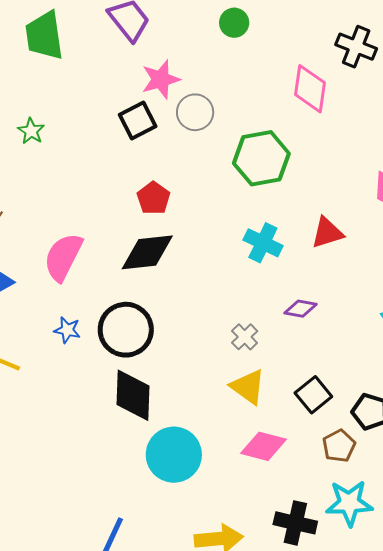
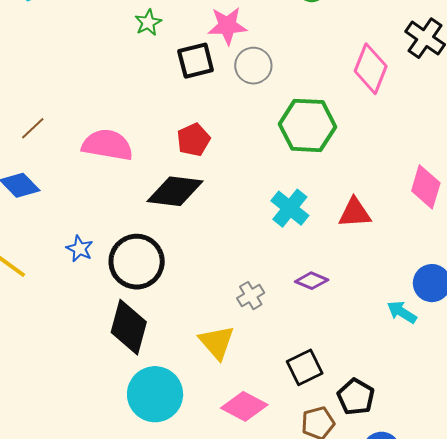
green star: (31, 131) -> (148, 23), moved
pink semicircle: (63, 257) -> (107, 145), moved, turned 60
yellow triangle: (248, 387) -> (217, 342), moved

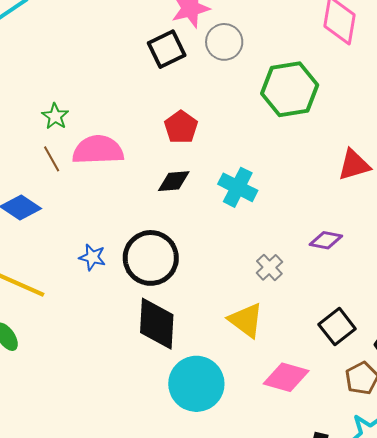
green star: (148, 23) -> (55, 116), moved
brown line: (33, 128) -> (52, 159), moved, turned -64
black diamond: (175, 191) -> (174, 181), size x0.6
cyan cross: (290, 208) -> (238, 187), moved

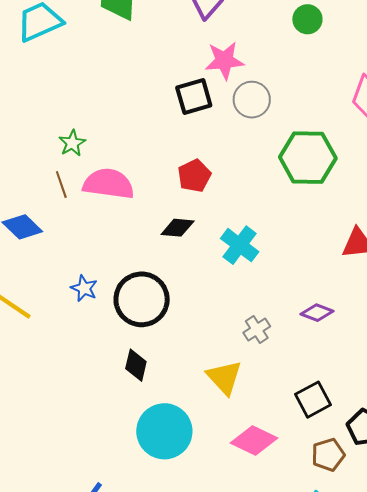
black diamond: (157, 324) -> (136, 365), size x0.6

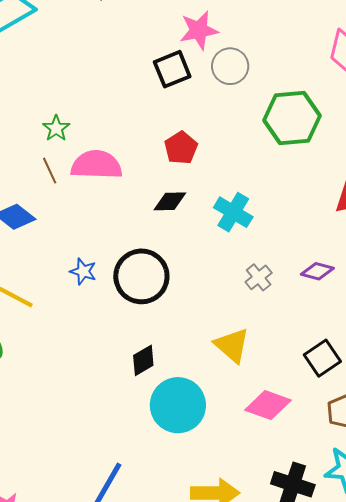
gray cross: (257, 329) -> (259, 277), moved
black diamond: (136, 365) -> (143, 360), moved, turned 52

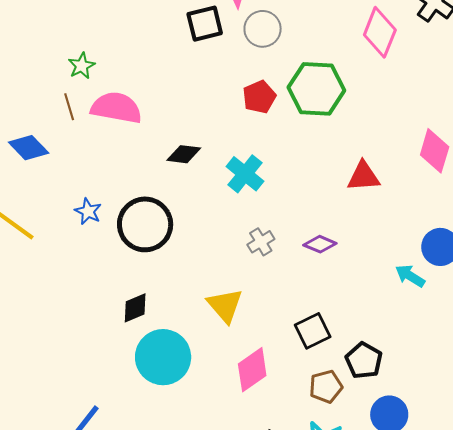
red pentagon: (181, 148) -> (259, 97), moved
pink diamond: (268, 405) -> (252, 370), turned -63

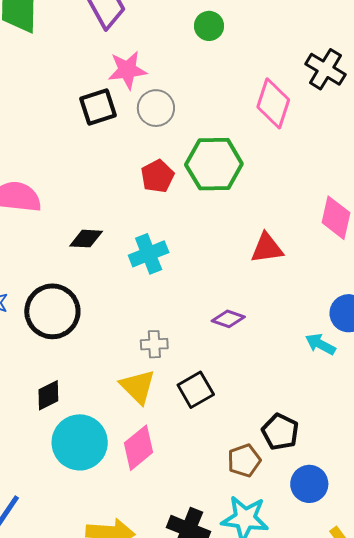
cyan cross: (245, 174) -> (149, 254), turned 33
gray cross: (261, 242) -> (154, 344), moved, turned 32
black square: (313, 331) -> (196, 390), moved
pink diamond: (252, 370) -> (138, 448), moved

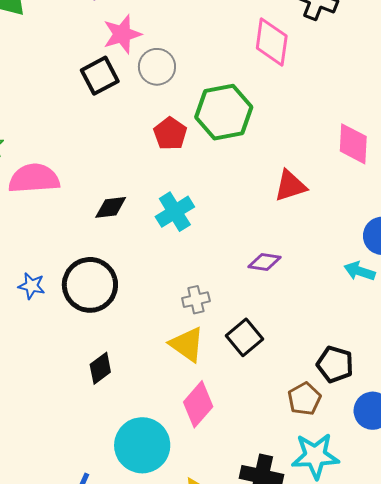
cyan circle: (80, 442) -> (142, 445), moved

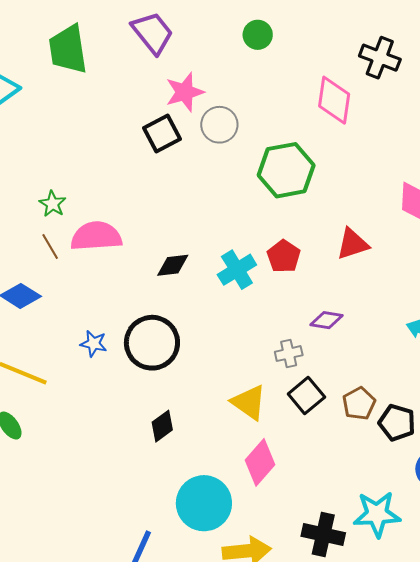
red pentagon: (170, 134) -> (284, 256), moved
gray cross: (196, 300) -> (289, 354), moved
brown pentagon: (304, 399) -> (359, 404), moved

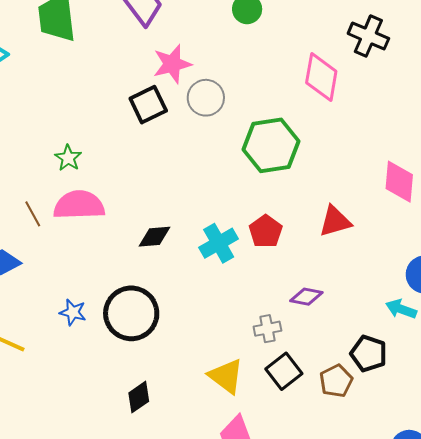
green star: (52, 204) -> (68, 158), moved
black pentagon: (397, 423) -> (369, 354), moved

